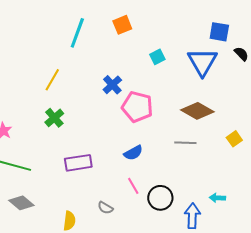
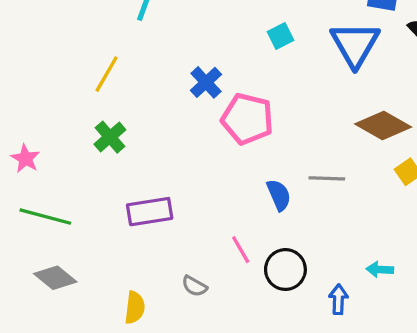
brown diamond: (197, 111) -> (383, 125), moved
blue semicircle: (133, 153) -> (279, 195), moved, turned -84
blue arrow: (192, 216) -> (338, 299), size x0.7

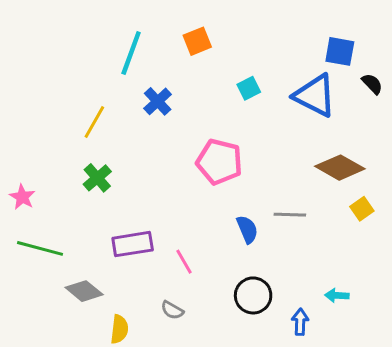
blue triangle: (355, 44) -> (315, 96), turned -33
blue cross: (206, 82) -> (158, 101), moved
pink line: (241, 250) -> (184, 262), moved
gray diamond: (55, 278) -> (84, 291), moved

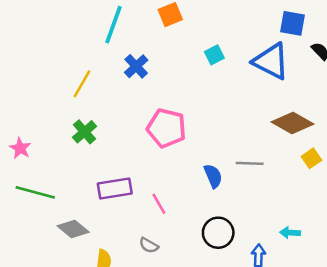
pink pentagon: (219, 162) -> (166, 128), moved

